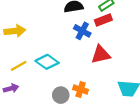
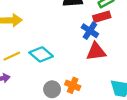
blue cross: (82, 31) -> (90, 31), moved

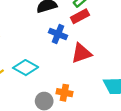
blue cross: (90, 31) -> (58, 34), moved

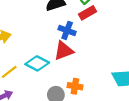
red triangle: (81, 53) -> (64, 51), moved

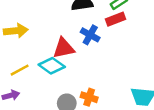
red triangle: (64, 51) -> (64, 48), moved

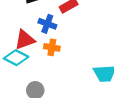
orange cross: (89, 97) -> (52, 47), moved

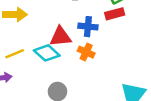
blue cross: (47, 24) -> (88, 27), turned -30

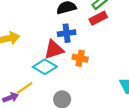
blue cross: (88, 27) -> (67, 33), moved
yellow line: (15, 54) -> (25, 88), moved

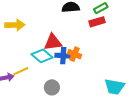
blue cross: (67, 33) -> (63, 56), moved

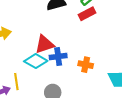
orange cross: (74, 54) -> (86, 65), moved
yellow line: (21, 71) -> (16, 82), turned -63

